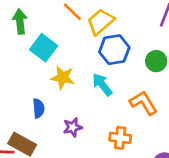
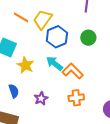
yellow star: (63, 78) -> (25, 65), turned 30
orange L-shape: (143, 103) -> (73, 71), moved

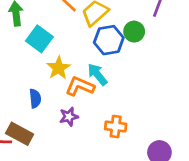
green circle: (88, 38) -> (134, 32), moved
orange L-shape: (73, 71) -> (80, 86), moved, turned -35

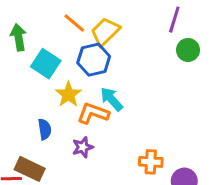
green circle: (134, 32) -> (188, 50), moved
blue hexagon: (109, 40) -> (94, 60), moved
orange cross: (116, 126) -> (151, 162), moved

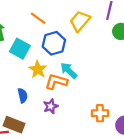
yellow trapezoid: (105, 32) -> (80, 21), moved

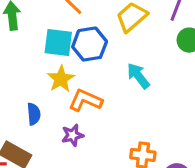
cyan square: (20, 49) -> (58, 42), moved, turned -30
cyan arrow: (69, 71) -> (138, 76), moved

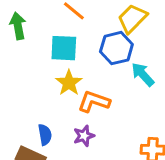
blue hexagon: (90, 44) -> (116, 48), moved
blue semicircle: (34, 114) -> (45, 135), moved

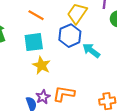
orange L-shape: (94, 102) -> (64, 94), moved
purple star: (84, 136) -> (43, 97), moved

